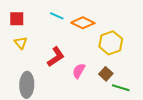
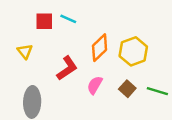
red square: (17, 19) -> (44, 21), moved
orange diamond: (83, 23) -> (100, 48), moved, turned -70
green line: (121, 88) -> (157, 91), moved

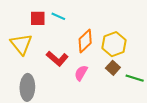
yellow triangle: (25, 51) -> (21, 44), size x1.6
red L-shape: (67, 68) -> (57, 59), turned 75
brown square: (127, 89) -> (113, 68), moved

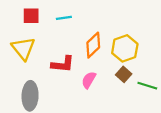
cyan line: (58, 16) -> (64, 18), turned -32
red square: (38, 18) -> (31, 16), moved
red L-shape: (57, 59) -> (63, 64), turned -35

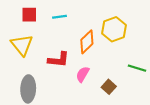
yellow hexagon: (125, 48) -> (114, 29), moved
brown square: (124, 74) -> (109, 87), moved
green line: (147, 86) -> (137, 68), moved

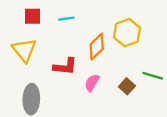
brown square: (109, 87) -> (127, 86), moved

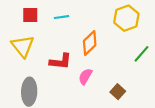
yellow hexagon: (127, 33) -> (126, 18), moved
green line: (153, 76) -> (142, 54), moved, turned -66
brown square: (127, 86) -> (118, 92), moved

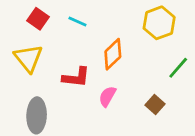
red square: (30, 15) -> (38, 19), turned 35
cyan line: (62, 17) -> (77, 21), turned 32
brown square: (118, 92) -> (155, 105), moved

